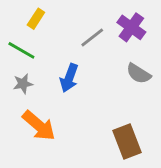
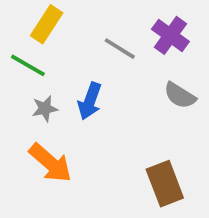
yellow rectangle: (36, 19) -> (47, 24), size x1.4
gray line: (92, 37) -> (120, 49), turned 70
gray star: (23, 84) -> (45, 109), moved

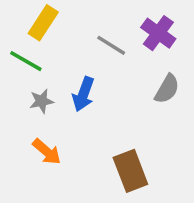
gray semicircle: (180, 95) -> (167, 89), turned -92
orange arrow: (50, 163) -> (47, 152), size x0.7
brown rectangle: (165, 184) -> (130, 171), moved

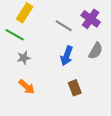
blue arrow: (83, 94) -> (67, 56), moved
brown rectangle: (130, 171) -> (75, 88), moved, size x0.7

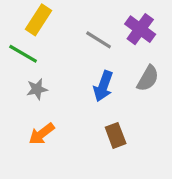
orange arrow: (27, 87) -> (42, 134), turned 102

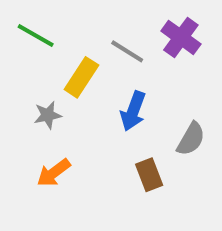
yellow rectangle: (39, 20) -> (81, 77), moved
green line: (23, 54) -> (36, 36), moved
gray semicircle: (148, 78) -> (191, 139), moved

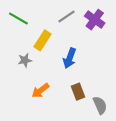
gray line: (127, 51) -> (67, 16), moved, turned -66
gray semicircle: (191, 139) -> (100, 105), moved, turned -54
orange arrow: (54, 173) -> (40, 91), moved

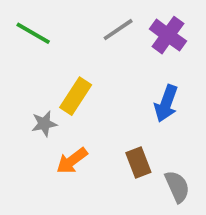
yellow rectangle: (42, 40) -> (76, 96), moved
blue arrow: (70, 58) -> (166, 103), moved
gray star: (25, 60) -> (44, 124), moved

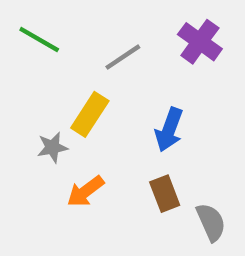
gray line: (118, 30) -> (123, 57), moved
blue arrow: (166, 103) -> (169, 130), moved

